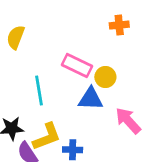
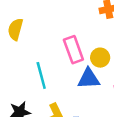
pink rectangle: (77, 65) -> (73, 50), turned 50

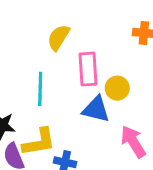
yellow semicircle: (15, 29) -> (59, 38), moved

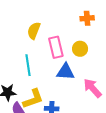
yellow circle: (117, 88) -> (80, 49), moved

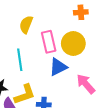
yellow circle: (80, 49) -> (73, 44), size x1.5
blue triangle: (65, 72) -> (58, 67), turned -30

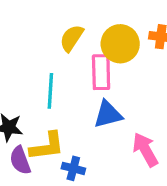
yellow circle: (73, 44) -> (120, 44), moved

